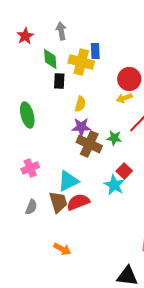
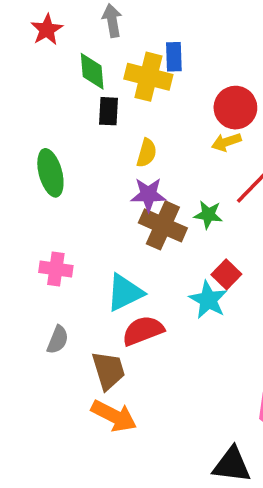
pink cross: (30, 168) -> (56, 269), turned 30
brown trapezoid: (58, 202) -> (108, 371), moved
orange arrow: (62, 249) -> (114, 416), size x1.4

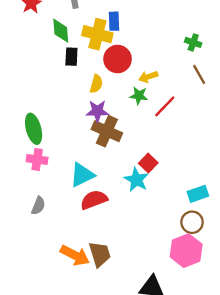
red circle: (235, 108) -> (118, 59), moved
green ellipse: (50, 173) -> (34, 129), moved
green star: (208, 215) -> (139, 96), moved
brown trapezoid: (108, 371) -> (100, 254), moved

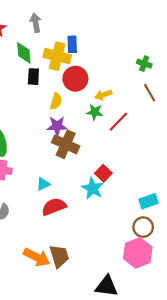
cyan triangle: (82, 175) -> (43, 184), size x0.6

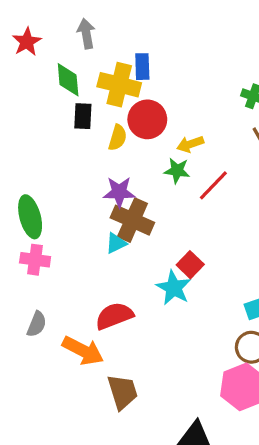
yellow semicircle: (56, 101) -> (118, 138), moved
cyan triangle: (43, 184) -> (116, 243), moved
orange arrow: (37, 257) -> (83, 351), moved

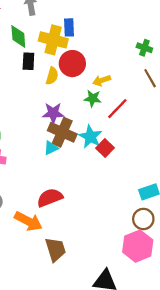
red square: (190, 265) -> (105, 148), moved
cyan star: (174, 288) -> (90, 137), moved

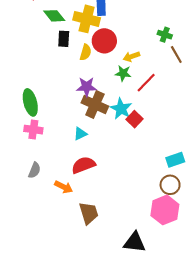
green diamond: (18, 36) -> (54, 16), turned -35
green cross: (144, 48) -> (165, 35), moved
cyan triangle: (51, 148) -> (80, 134), moved
orange arrow: (28, 221) -> (64, 187), size x0.7

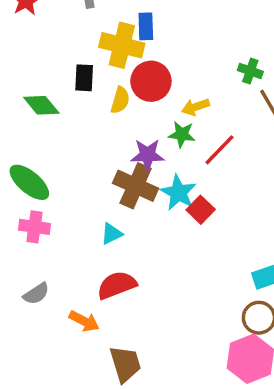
green diamond: (54, 16) -> (41, 105), moved
purple star: (87, 87) -> (148, 155), moved
green ellipse: (30, 102) -> (29, 182), turned -35
gray semicircle: (34, 170) -> (36, 294), turned 35

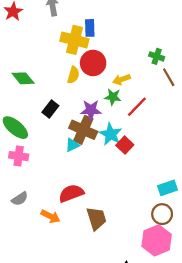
black rectangle: (84, 78) -> (50, 109), moved, turned 35
cyan triangle: (112, 234) -> (72, 145), moved
brown trapezoid: (125, 364) -> (96, 218), moved

